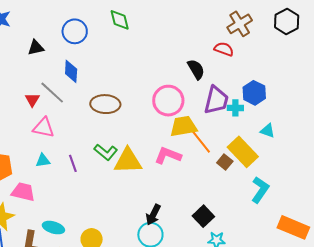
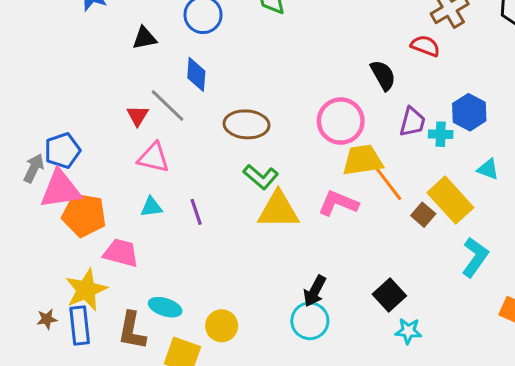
purple trapezoid: (216, 100) -> (412, 122), size x0.7
green L-shape: (106, 152) -> (261, 177), moved

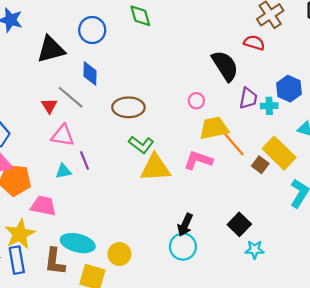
black triangle: (144, 38) -> (51, 49), size x1.6
black semicircle: (383, 75) -> (225, 66), size x1.4
pink circle: (341, 121) -> (196, 101), size x0.5
purple line: (196, 212) -> (84, 160), moved
cyan ellipse: (165, 307) -> (78, 243), size x1.4

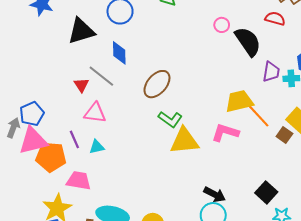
pink circle: (196, 101) -> (222, 25), moved
brown ellipse: (128, 107) -> (157, 84), turned -48
purple line: (84, 160) -> (74, 139), moved
black arrow: (185, 225) -> (215, 194), turned -85

